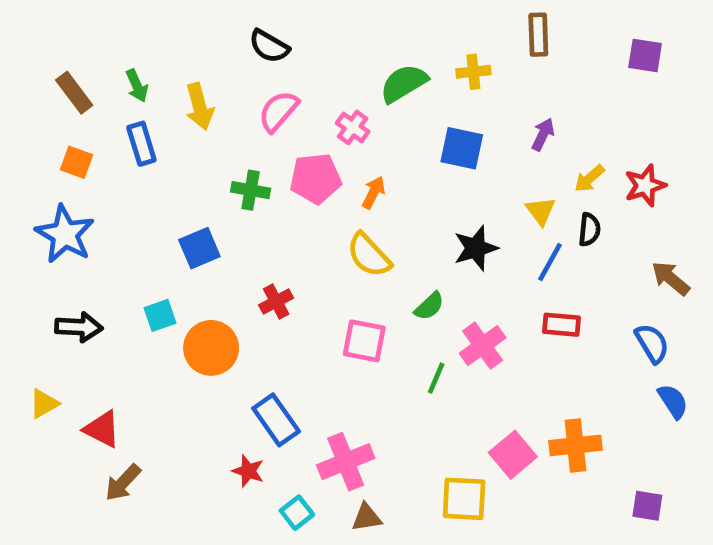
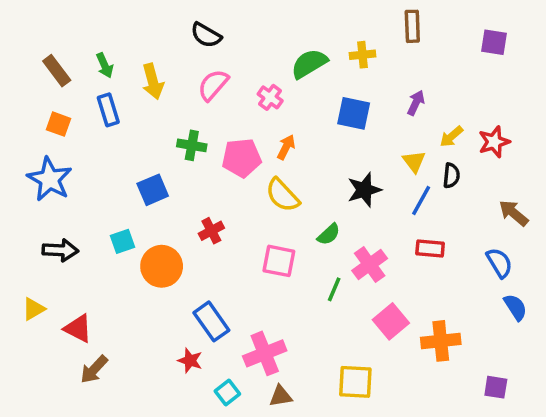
pink pentagon: (316, 179) -> (242, 158), moved
pink square: (513, 455) -> (391, 321), moved

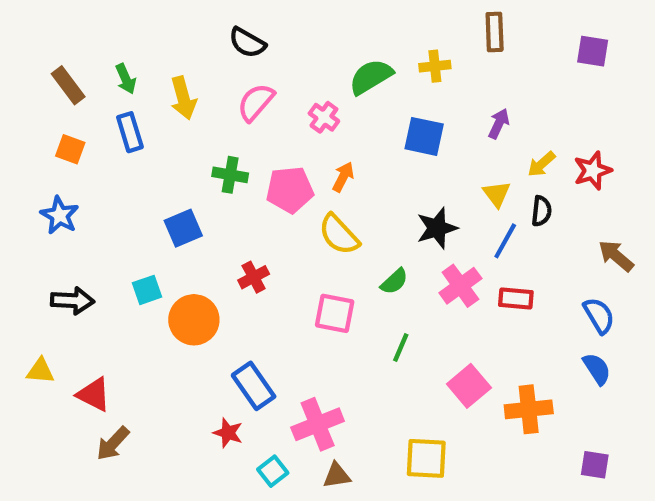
blue star: (50, 179) -> (60, 215), size x0.7
pink cross: (370, 265) -> (460, 286), moved
blue semicircle: (515, 307) -> (597, 369), moved
yellow triangle: (34, 309) -> (40, 371), turned 35

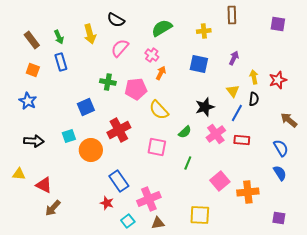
green semicircle: (371, 77) -> (162, 28), moved
yellow arrow: (183, 98) -> (90, 34), moved
yellow arrow: (541, 164) -> (254, 77), turned 120
orange arrow: (343, 177) -> (161, 73), moved
red cross: (254, 277) -> (119, 130), size x1.6

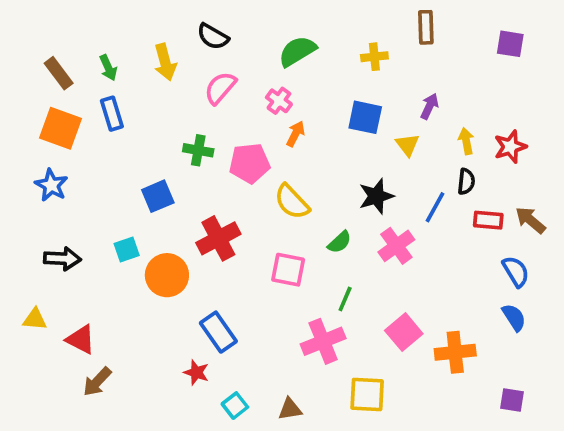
orange square: (33, 70) -> (60, 128), size x1.6
yellow triangle: (233, 91) -> (407, 145), moved
red rectangle: (242, 140) -> (488, 220), moved
pink cross: (149, 199) -> (323, 341), moved

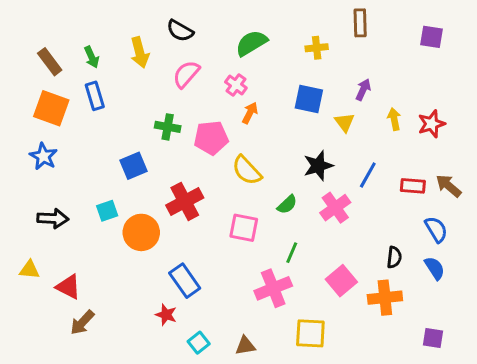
black semicircle: (466, 182) -> (394, 257), moved

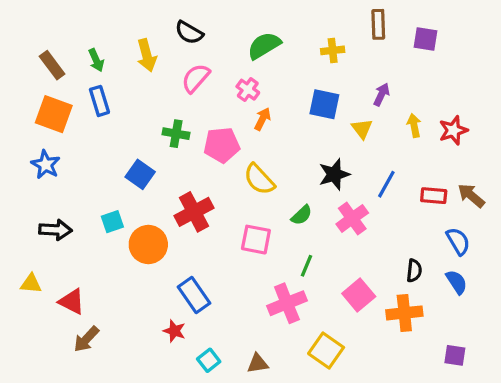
purple square: (431, 37) -> (426, 39), moved
blue square: (133, 166) -> (140, 174), turned -32
yellow square: (310, 333) -> (326, 350), turned 32

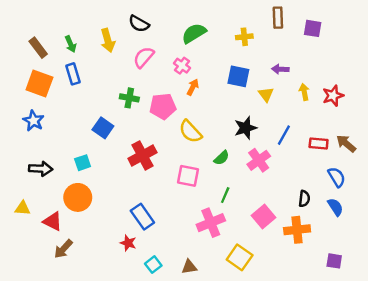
purple arrow: (382, 94) -> (280, 69), turned -112
orange circle: (148, 244) -> (78, 197), moved

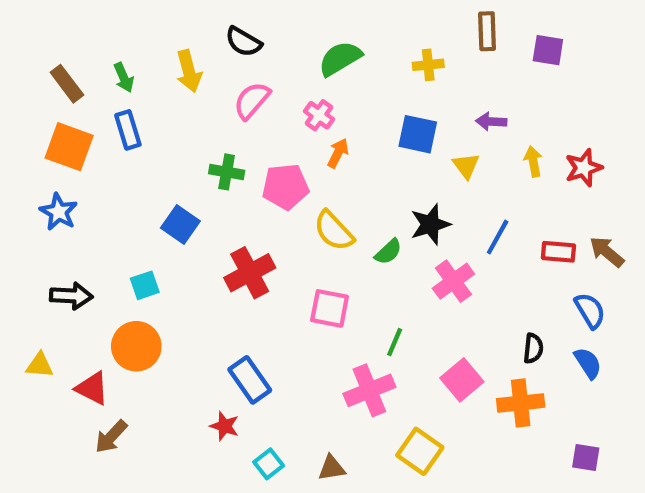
green semicircle: (222, 158) -> (388, 252), moved

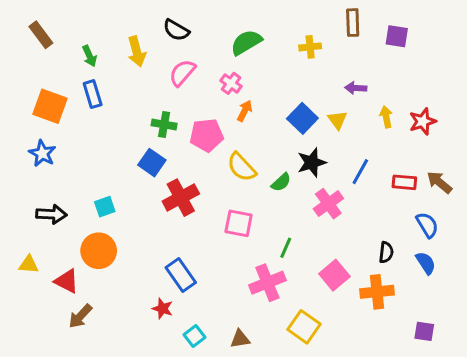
brown rectangle: (67, 84) -> (41, 35), moved
blue square: (418, 134) -> (302, 118), moved, turned 32
blue square: (180, 224) -> (152, 163), moved

